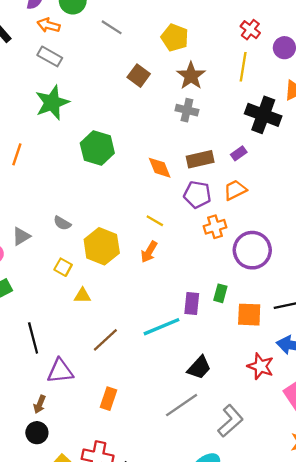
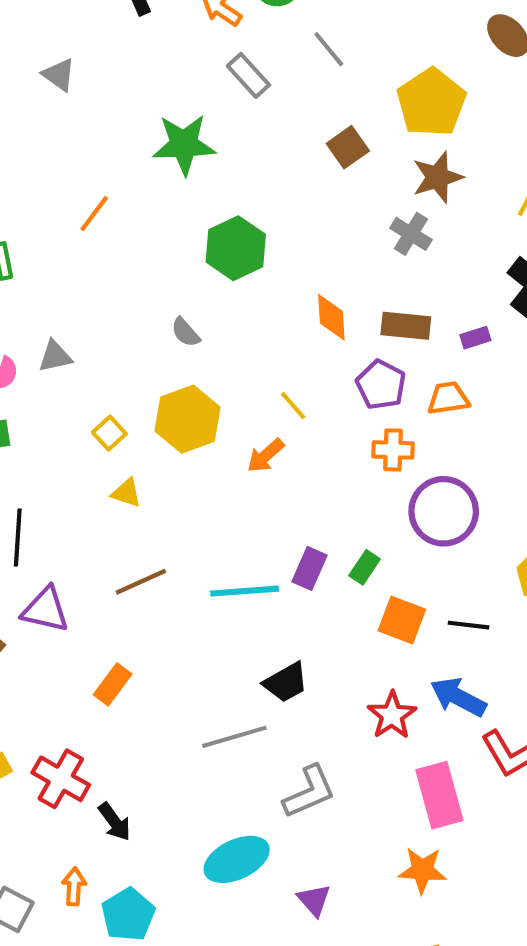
yellow pentagon: (175, 38) -> (431, 102), size x1.4
gray rectangle: (50, 56) -> (248, 75), moved
gray semicircle: (62, 223) -> (186, 332), moved

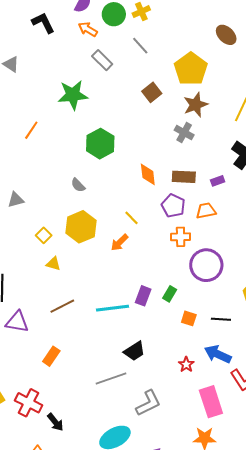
orange square: (402, 620) -> (189, 318), size x0.7
red star: (392, 715) -> (186, 364), size x0.7

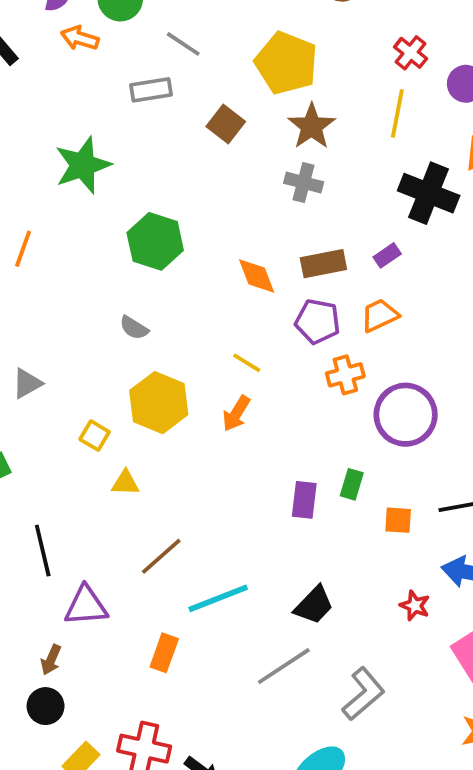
gray rectangle: (102, 60) -> (151, 90), moved, turned -40
cyan line: (112, 308) -> (218, 598), moved

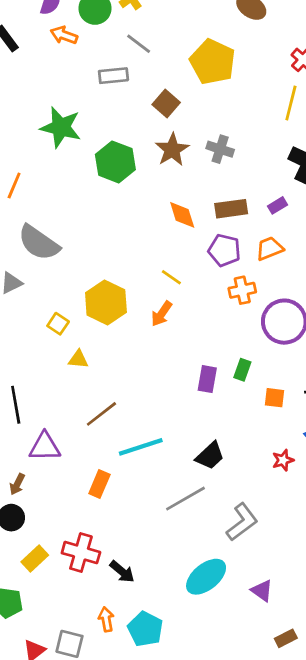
brown star: (312, 126) -> (172, 150), moved
green star: (83, 165) -> (61, 127), turned 30
green hexagon: (155, 241) -> (115, 162), moved
gray semicircle: (134, 328) -> (39, 243), moved, size x2.0
red star: (415, 606) -> (283, 460), turned 30

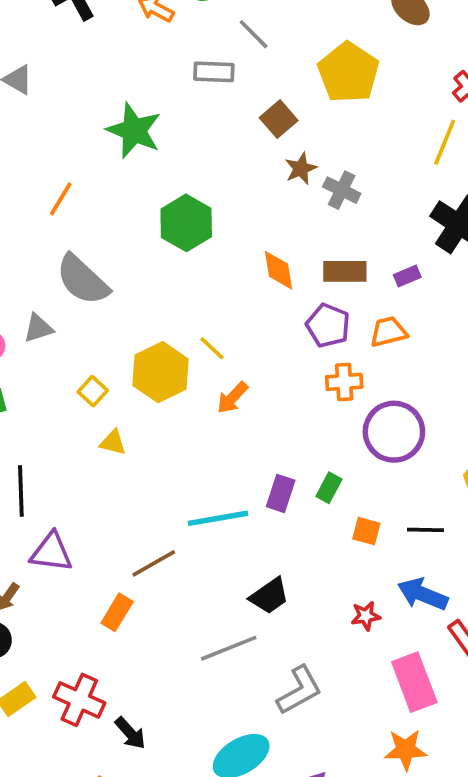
brown star: (172, 150) -> (301, 169), moved, size x0.7
green hexagon: (115, 162) -> (186, 223), moved
yellow line: (171, 277) -> (212, 348), moved
brown line: (101, 414) -> (154, 563), moved
cyan line: (141, 447) -> (218, 518), moved

